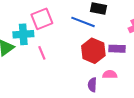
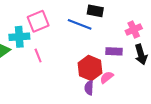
red hexagon: (93, 51) -> (90, 68), moved
pink semicircle: (110, 74) -> (107, 77), turned -40

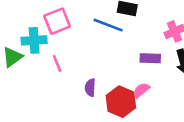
red hexagon: (90, 68) -> (121, 102), moved
purple semicircle: (89, 88) -> (90, 88), moved

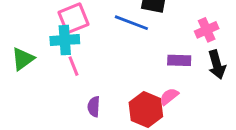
cyan cross: (34, 40) -> (65, 40), moved
purple semicircle: (90, 88) -> (94, 107), moved

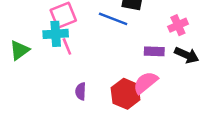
black arrow: (217, 65) -> (187, 55), turned -50
pink line: (73, 66) -> (67, 46), moved
pink semicircle: (169, 97) -> (146, 83), size x1.5

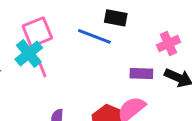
cyan cross: (56, 34) -> (29, 54), turned -35

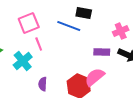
cyan cross: (29, 54) -> (23, 61), moved
pink line: (42, 68) -> (39, 44), moved

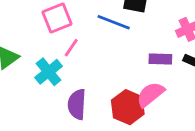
pink line: (39, 44) -> (71, 48), turned 56
purple semicircle: (43, 84) -> (77, 104), size x1.5

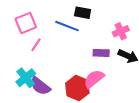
cyan cross: (49, 72) -> (26, 78), moved
purple semicircle: (77, 104) -> (40, 86), turned -55

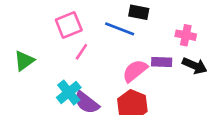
pink cross: (121, 31) -> (186, 35), turned 35
pink semicircle: (94, 79) -> (135, 71), moved

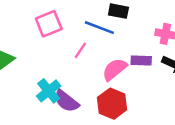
pink line: (81, 52) -> (80, 50), moved

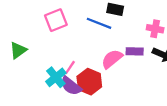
pink line: (80, 50) -> (70, 68), moved
red hexagon: (112, 104) -> (89, 82), moved

